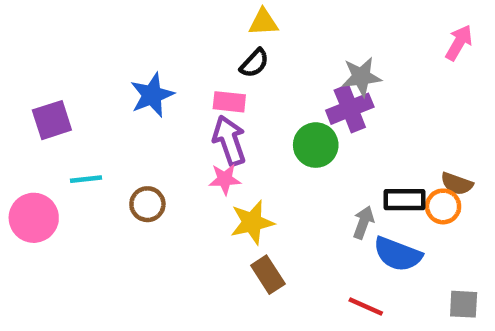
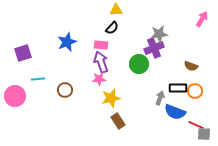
brown semicircle: (457, 184) -> (191, 66), moved
red line: (366, 306) -> (196, 125), moved

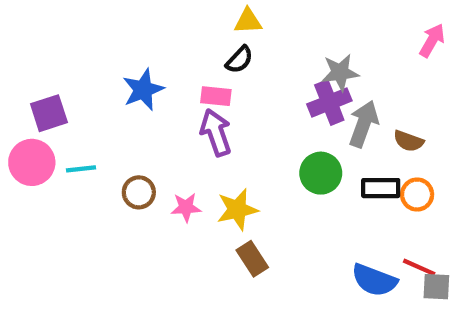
green circle: (139, 64) -> (321, 173), moved
pink star: (99, 79) -> (186, 207), moved
pink circle: (15, 96) -> (32, 162), moved
gray arrow: (160, 98) -> (364, 124), moved, size x1.5
blue semicircle: (175, 112) -> (374, 280), moved

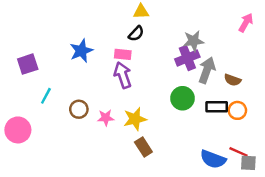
pink circle: (32, 162) -> (18, 130), moved
cyan line: (81, 169) -> (46, 96), turned -56

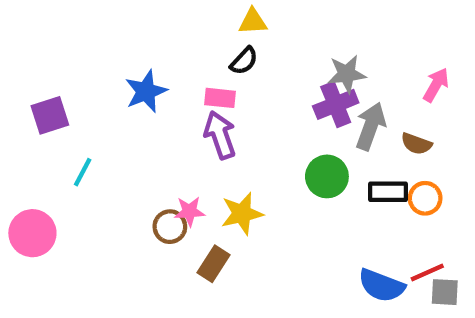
pink arrow: (246, 23) -> (436, 85), moved
brown circle: (79, 109) -> (170, 227), moved
brown rectangle: (143, 147) -> (214, 264), moved, turned 66
red line: (239, 152) -> (427, 272), turned -48

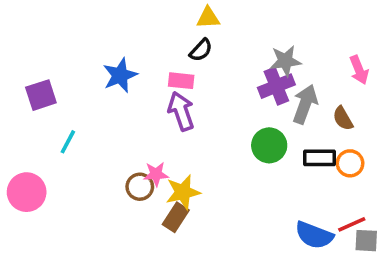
pink arrow: (436, 85) -> (359, 70), turned 128
brown semicircle: (416, 144) -> (343, 118), turned 40
yellow star: (242, 214) -> (183, 192), moved

